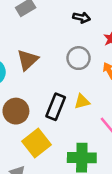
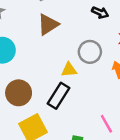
brown triangle: (28, 60) -> (48, 24), moved
yellow triangle: (82, 102) -> (69, 70), moved

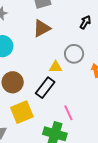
black arrow: (100, 12) -> (85, 22), turned -88
pink line: (106, 124) -> (68, 113), moved

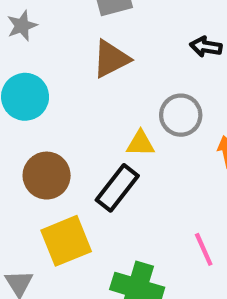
black arrow: (85, 22) -> (206, 47), turned -112
pink line: (68, 113) -> (204, 249), moved

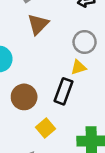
yellow triangle: (140, 143) -> (78, 67), moved
yellow square: (66, 241) -> (46, 128), size x0.7

